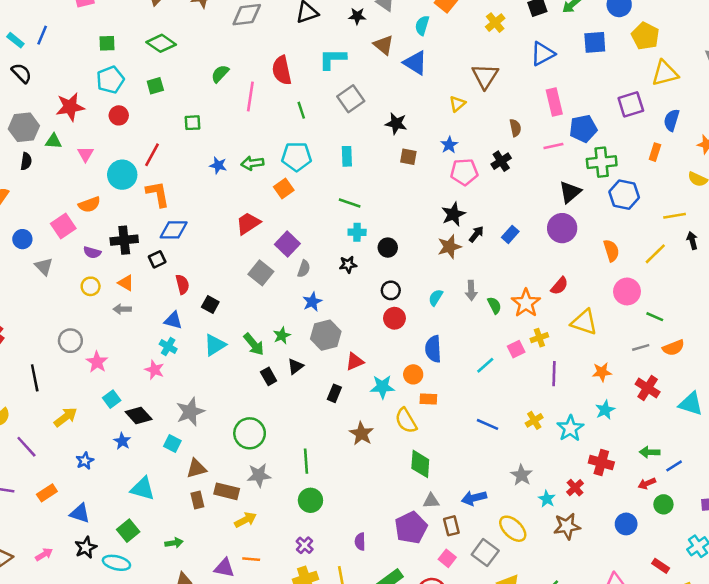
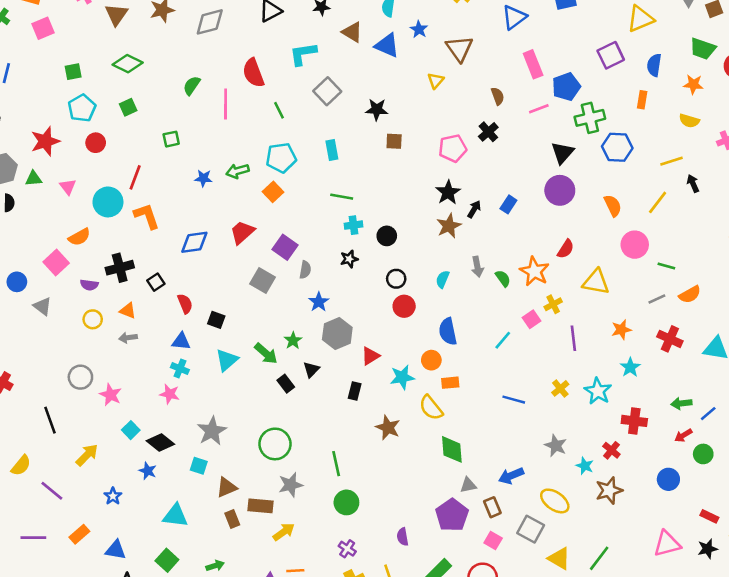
blue star: (449, 145) -> (419, 29), moved
blue diamond: (174, 230) -> (194, 242), moved

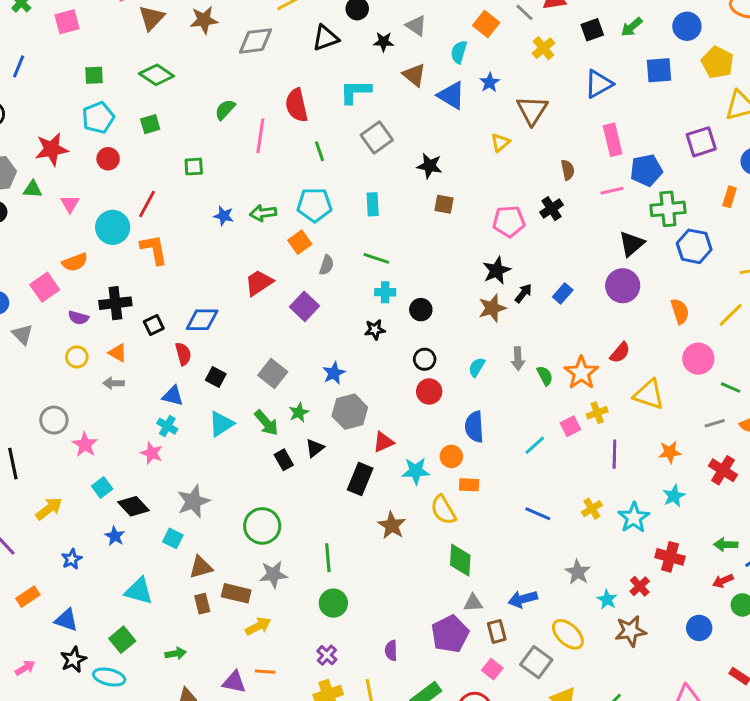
blue diamond: (194, 242) -> (202, 320), moved
gray semicircle: (305, 270) -> (327, 265), moved
gray square: (263, 280) -> (273, 374), moved
black rectangle: (355, 391) -> (360, 479), size x1.5

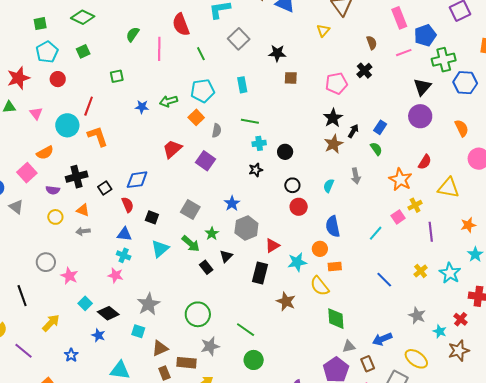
green semicircle: (545, 376) -> (376, 149), moved
blue line: (538, 514) -> (384, 280), turned 30
green line: (328, 558) -> (246, 330), turned -42

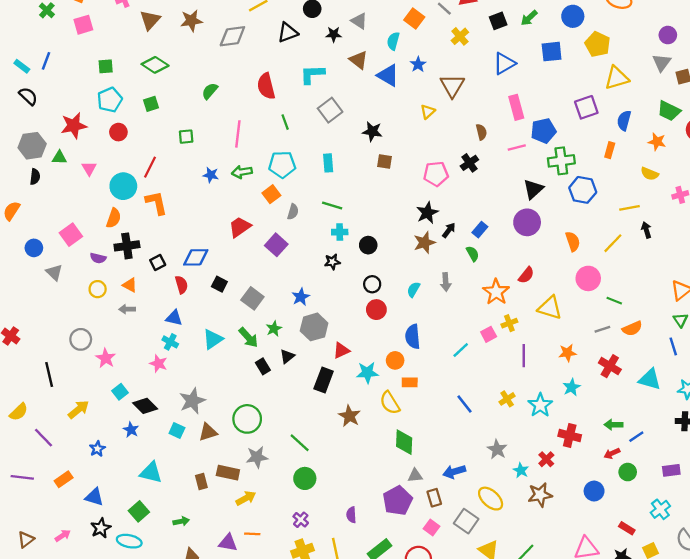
pink line: (159, 49) -> (238, 134), moved
orange semicircle: (45, 153) -> (114, 218), moved, turned -48
black square: (152, 217) -> (219, 284), moved
brown triangle: (160, 348) -> (208, 432), moved

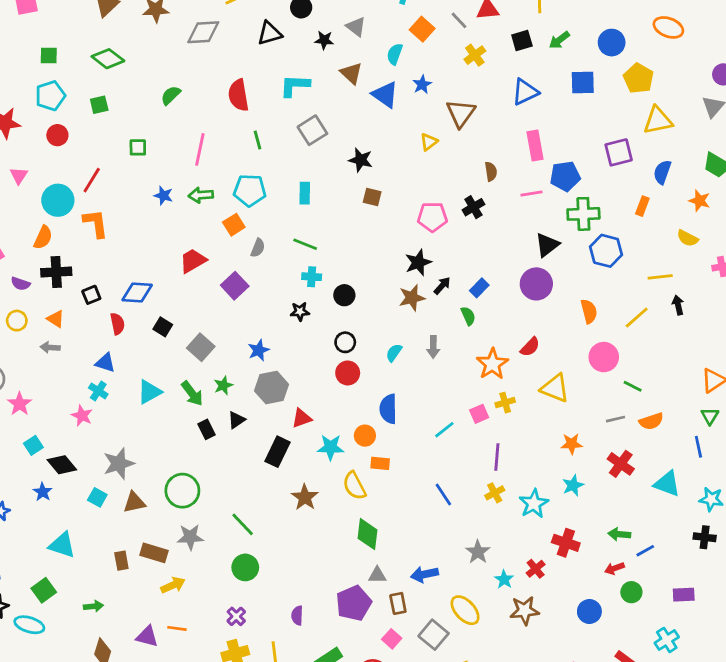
purple line: (524, 356) -> (497, 457), moved

